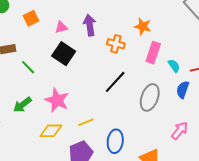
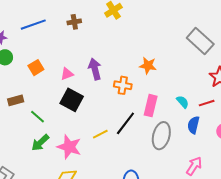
pink rectangle: (153, 53) -> (151, 106), moved
green arrow: (22, 105) -> (40, 143), moved
yellow line: (86, 122) -> (100, 134), moved

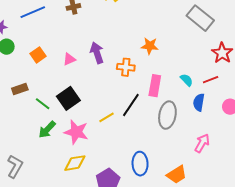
black square: (72, 100) -> (68, 98), moved, turned 30

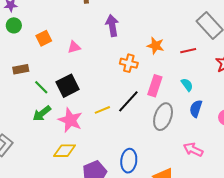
purple arrow: (97, 53) -> (112, 26), moved
red line: (211, 80) -> (188, 51), moved
pink arrow: (202, 143) -> (193, 150), turned -102

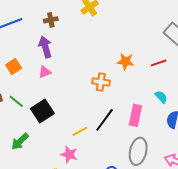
purple arrow: (112, 26) -> (45, 47), moved
pink rectangle: (155, 86) -> (135, 115), moved
green line: (41, 87) -> (16, 101), moved
gray ellipse: (163, 117) -> (138, 151), moved
pink star: (70, 120) -> (69, 155), moved, size x0.7

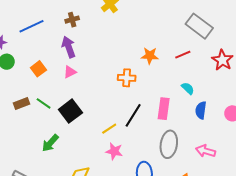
pink star: (69, 155) -> (114, 151), moved

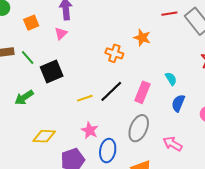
red line: (183, 55) -> (169, 14), moved
pink triangle: (70, 72) -> (61, 34), turned -32
pink star: (114, 151) -> (90, 130), moved

